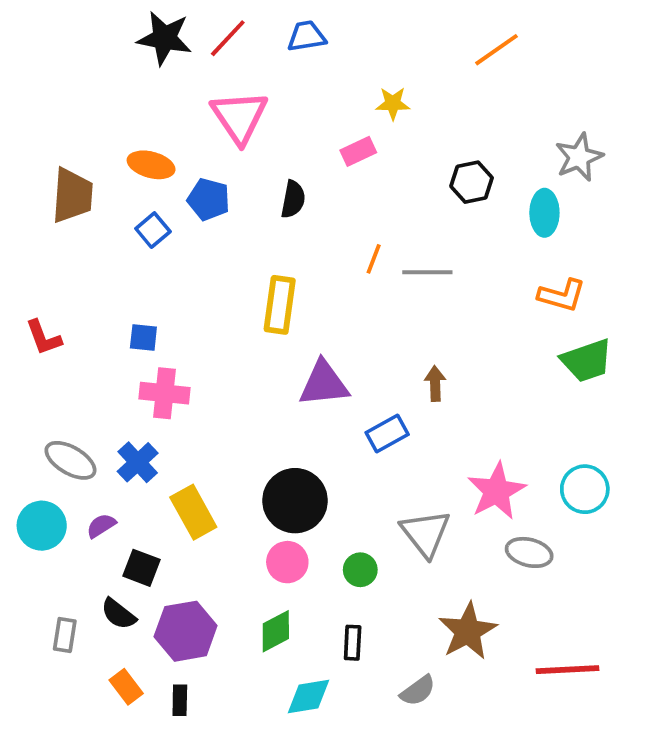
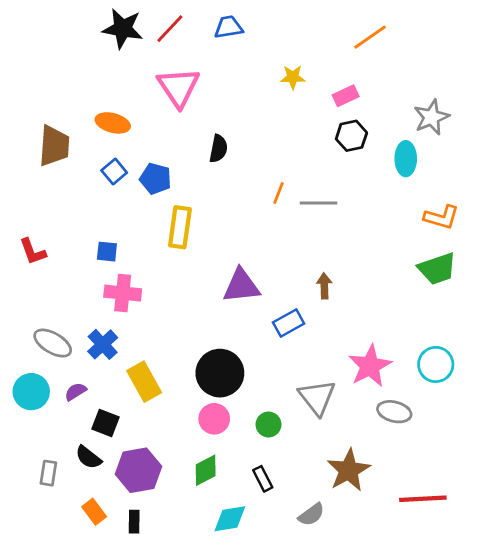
pink rectangle: (358, 151) -> (346, 96), moved
blue pentagon: (209, 199) -> (156, 179), moved
orange L-shape: (562, 295) -> (441, 217), moved
yellow rectangle: (280, 305) -> (180, 227), moved
black rectangle: (353, 643) -> (263, 479), turned -30

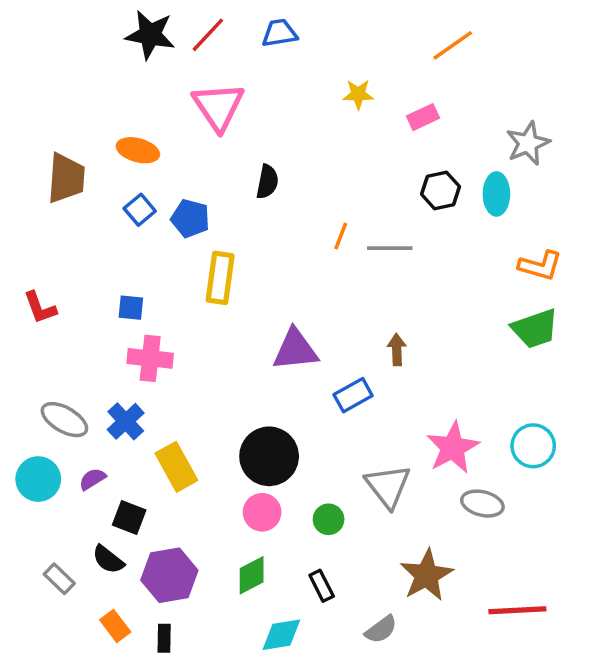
black hexagon: (351, 136) -> (440, 190), moved
gray rectangle: (48, 473) -> (59, 579), turned -55

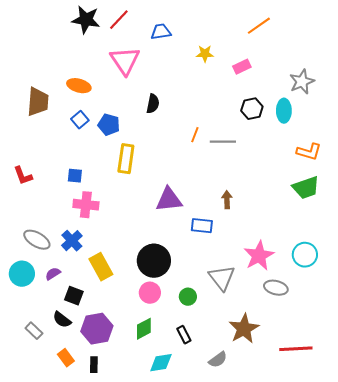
blue trapezoid: (280, 33) -> (161, 32), moved
blue rectangle: (353, 395) -> (202, 226), turned 35

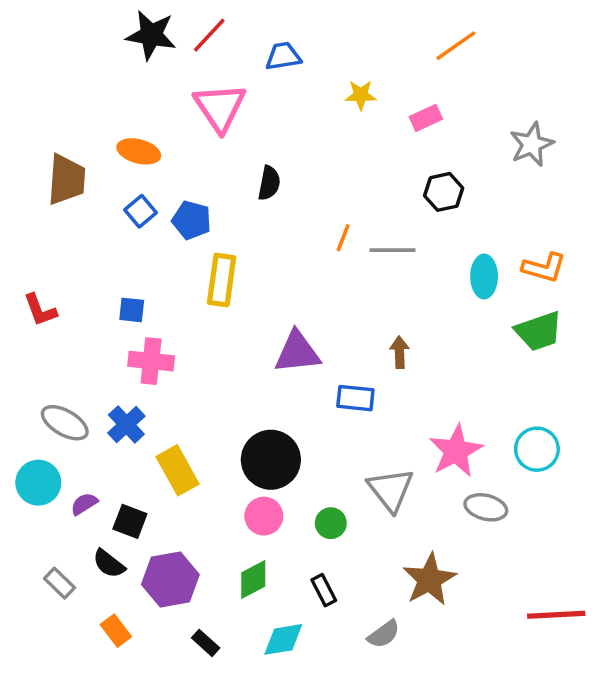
cyan ellipse: (284, 111) -> (484, 276), moved
purple semicircle: (53, 274) -> (84, 504), moved
red line: (296, 349) -> (556, 615), moved
black rectangle: (94, 365) -> (206, 643), moved, turned -49

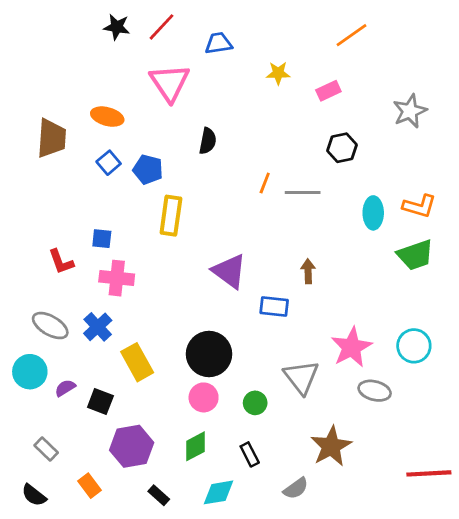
black star: (151, 35) -> (117, 27), size x0.7
red L-shape: (40, 310) -> (61, 262), moved
purple triangle: (297, 352) -> (229, 271), turned 42
black semicircle: (109, 564) -> (34, 495), moved

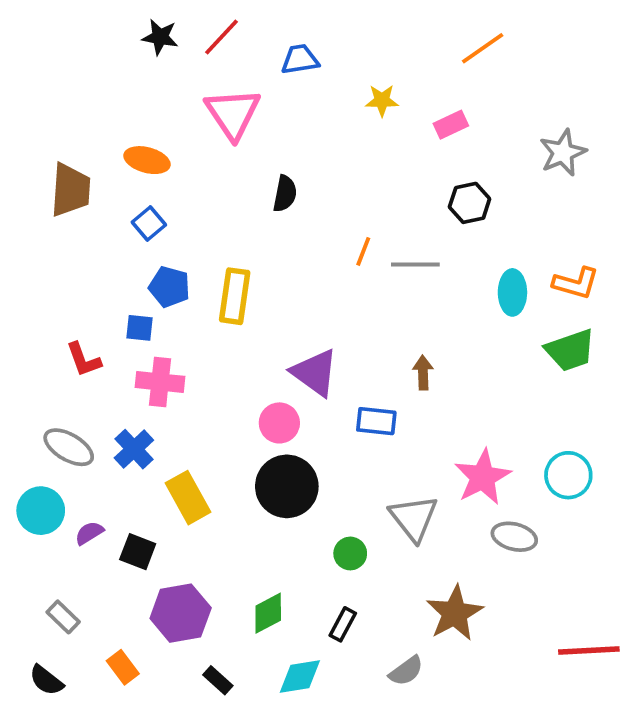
blue pentagon: (148, 169) -> (169, 287), moved
pink circle: (204, 397) -> (279, 423), moved
black rectangle: (250, 454) -> (343, 624), turned 55

